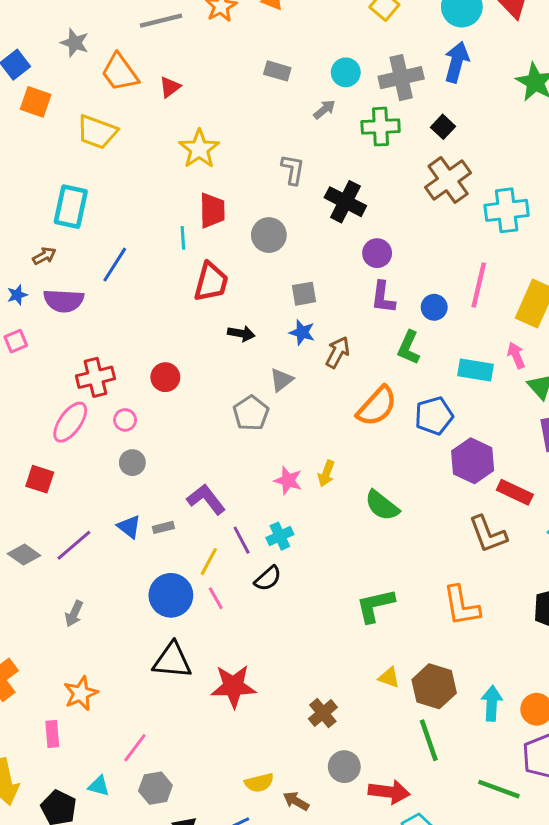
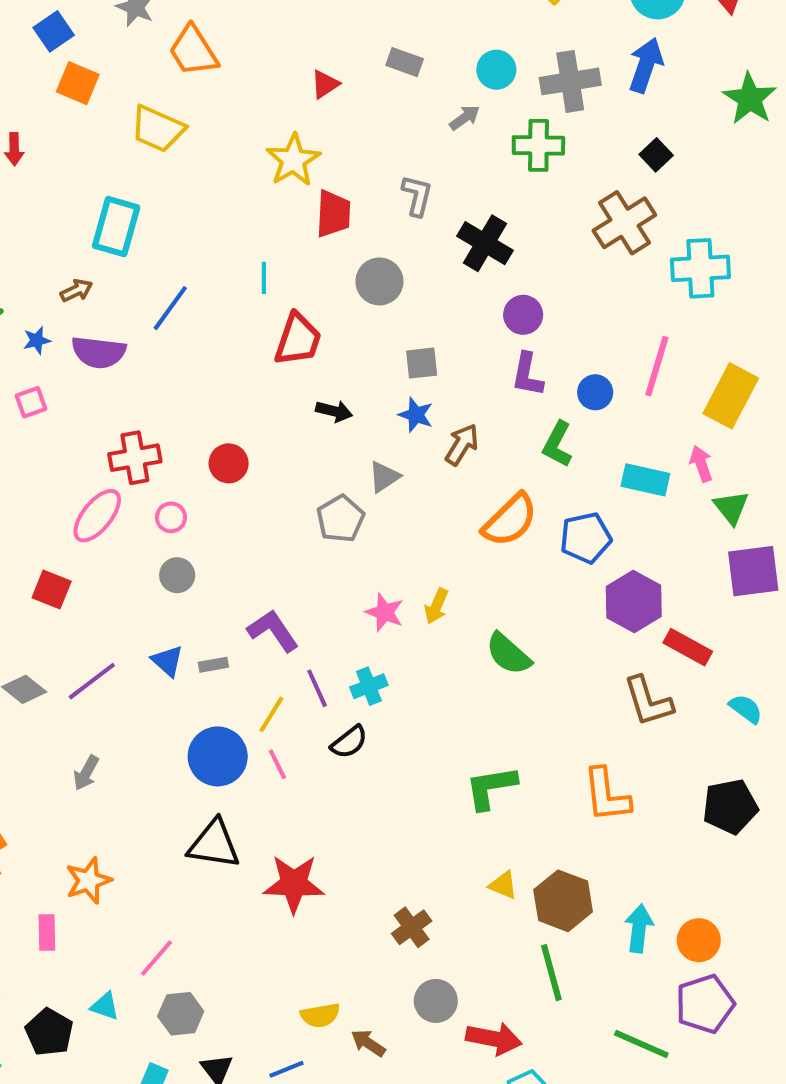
red triangle: (170, 87) -> (325, 84), moved
black square: (443, 127) -> (656, 155), moved
red trapezoid: (212, 211) -> (333, 214), moved

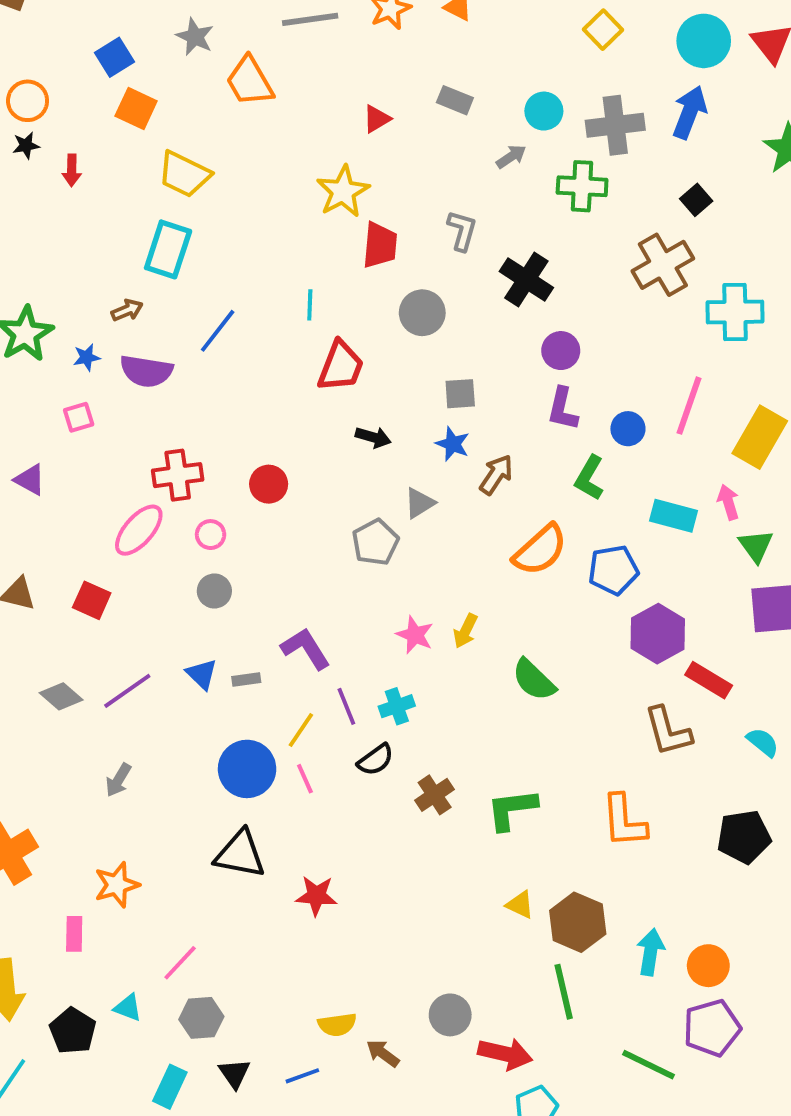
yellow trapezoid: (158, 129) -> (184, 174), moved
red star: (294, 884) -> (316, 896), size x0.7
brown cross: (412, 927) -> (435, 795), moved

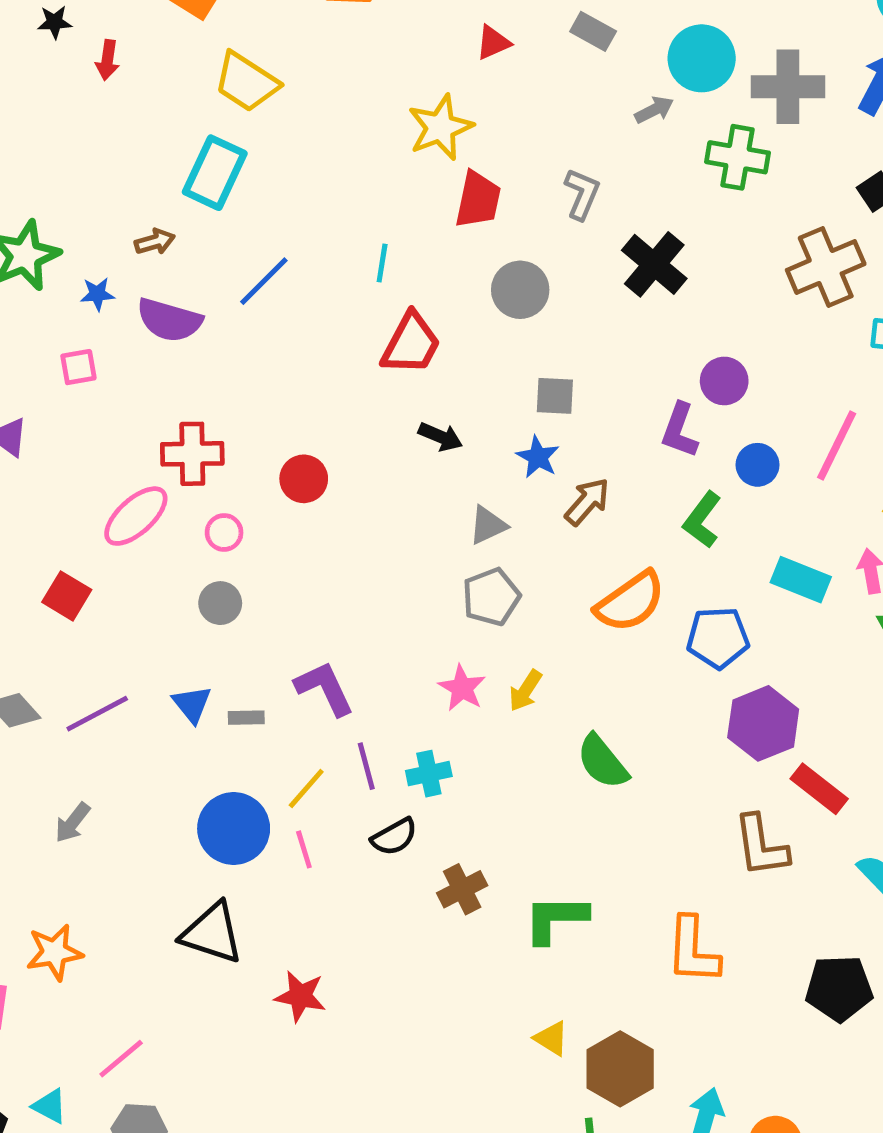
cyan circle: (544, 111) -> (702, 58), size x1.4
purple circle: (561, 351) -> (724, 381), moved
gray pentagon: (375, 542) -> (491, 597), moved

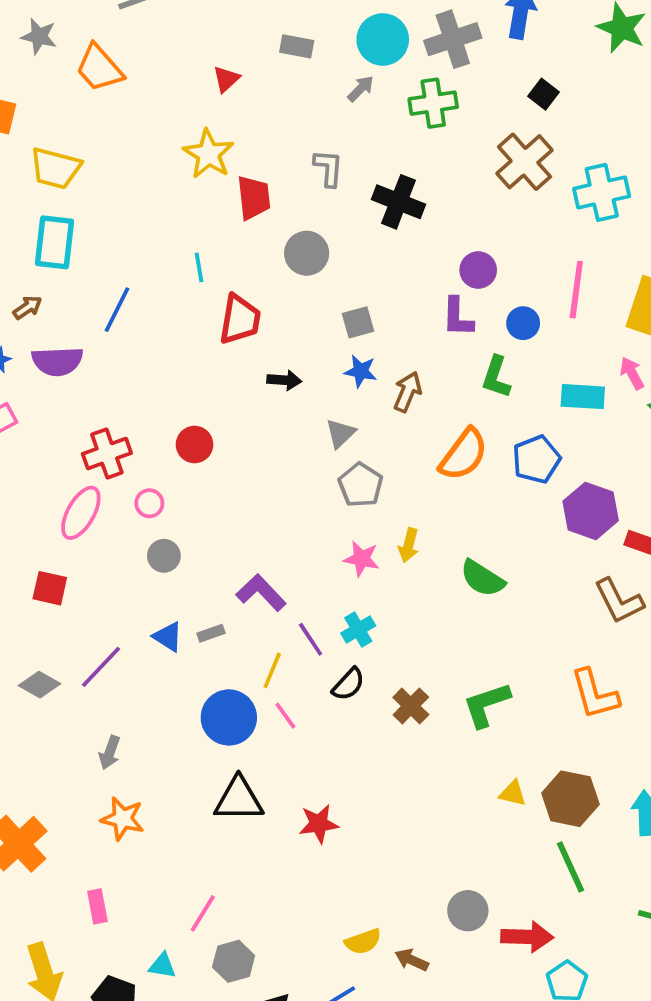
orange star: (54, 952) -> (123, 819), moved, turned -30

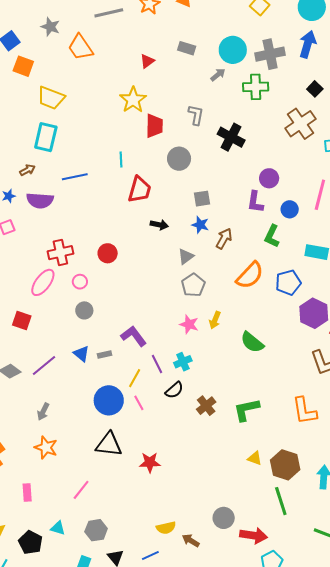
blue line: (117, 310) -> (75, 177), turned 45
pink line: (203, 913) -> (81, 490), moved

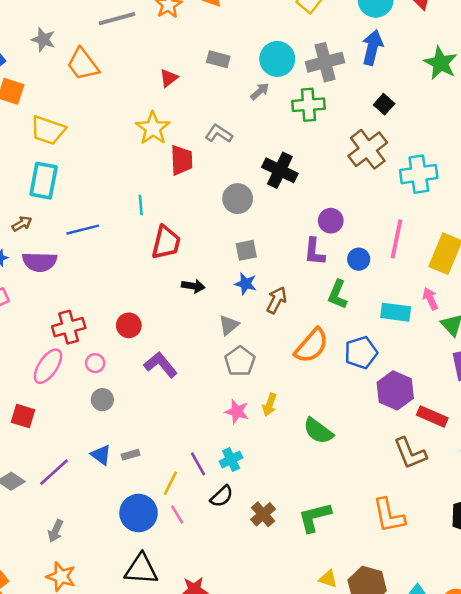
gray L-shape: (196, 115) -> (219, 134), moved, turned -65
gray circle: (179, 159) -> (238, 199), moved
purple L-shape: (134, 336) -> (161, 365), moved

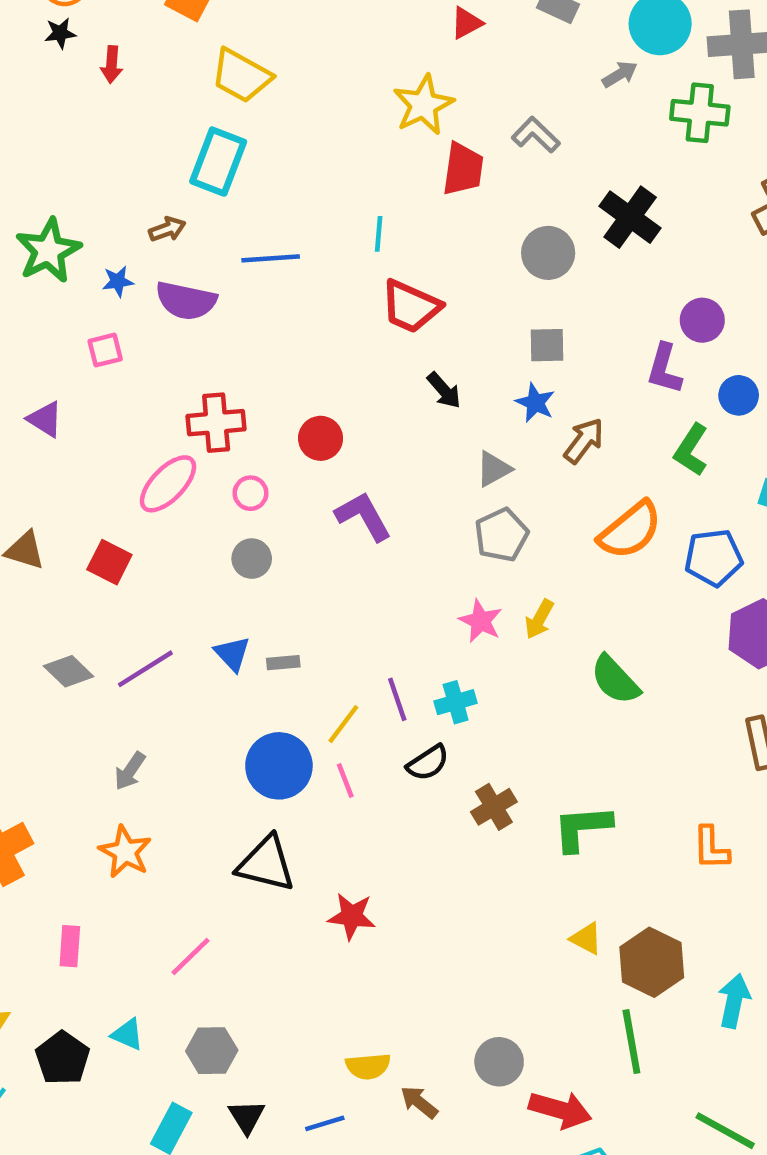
red trapezoid: (166, 242) -> (411, 306), turned 90
black arrow: (193, 286) -> (444, 390), turned 30
orange L-shape: (389, 515) -> (711, 848), size x0.7

